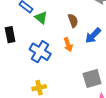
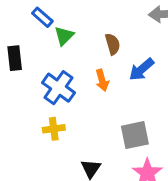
green triangle: (41, 18) -> (64, 36), turned 32
yellow cross: (39, 88) -> (54, 129), moved

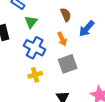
green triangle: (64, 36) -> (31, 22), moved
gray square: (135, 135) -> (68, 64), moved

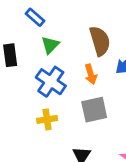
brown semicircle: (66, 15) -> (100, 41), size x1.5

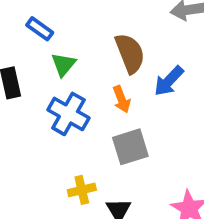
yellow cross: (47, 119) -> (82, 190), moved

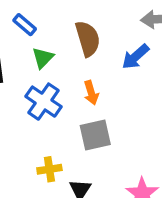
brown semicircle: (130, 53) -> (88, 39), moved
blue arrow: (169, 81) -> (135, 57), moved

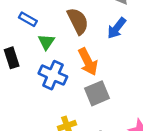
orange arrow: (91, 93) -> (88, 62), size x1.5

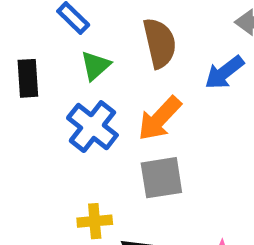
orange arrow: (88, 62) -> (159, 119), turned 56

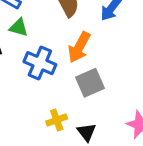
green triangle: (95, 66) -> (19, 27), moved, turned -48

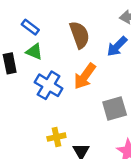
gray square: (90, 83) -> (115, 108), moved

